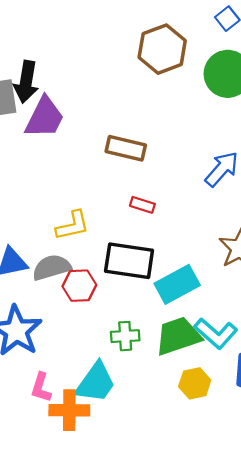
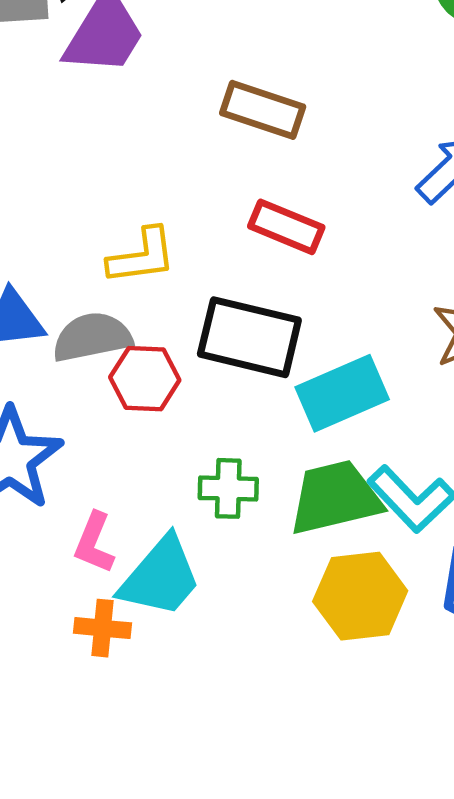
red rectangle: (142, 205) -> (286, 227), size x1.4
yellow hexagon: (195, 383) -> (360, 596), size x1.4
pink L-shape: (41, 387) -> (94, 543), moved
orange cross: (69, 410) -> (103, 628), size x0.7

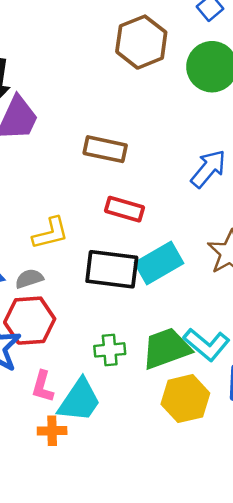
gray semicircle: (92, 337) -> (29, 279), size x0.7
red hexagon: (145, 379) -> (30, 321), moved, size x1.4
cyan rectangle: (342, 393) -> (159, 263), moved

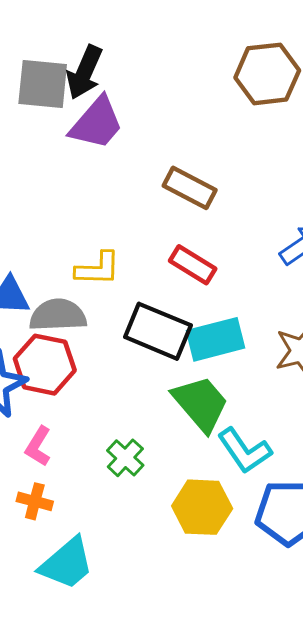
gray semicircle: (29, 279) -> (58, 315), size x1.6
green trapezoid: (166, 348) -> (201, 404), moved, turned 54
green cross: (110, 350) -> (125, 458), moved, turned 32
cyan trapezoid: (79, 400) -> (67, 564), moved

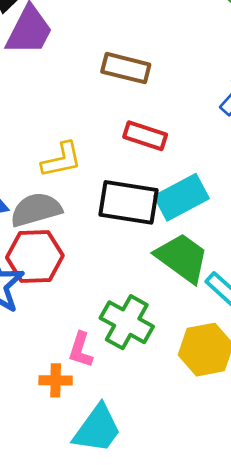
pink L-shape: (38, 446) -> (81, 350), moved
green cross: (125, 458) -> (127, 322), size x1.5

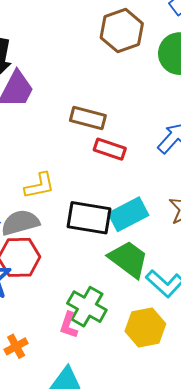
red rectangle: (145, 136) -> (110, 149), moved
pink L-shape: (81, 350) -> (69, 325), moved
orange cross: (56, 380) -> (16, 346), moved, turned -30

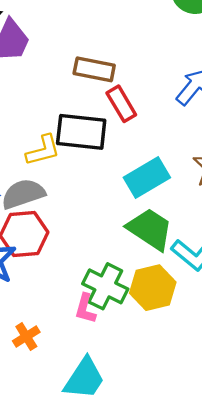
red rectangle: (110, 149) -> (121, 104), turned 44
black rectangle: (89, 218) -> (81, 132), moved
yellow hexagon: (145, 328) -> (153, 288), moved

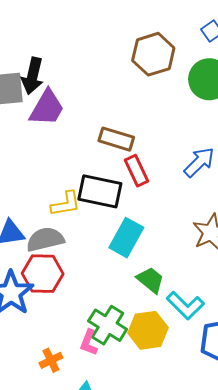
cyan rectangle: (147, 177) -> (126, 238), moved, turned -36
green trapezoid: (150, 229) -> (150, 280), size x0.7
orange cross: (26, 337) -> (51, 360), moved

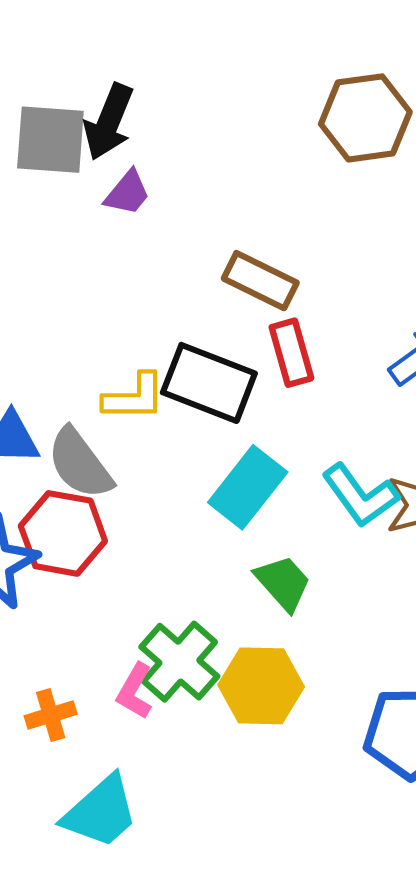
purple trapezoid: (47, 108) -> (128, 193), size x0.6
gray semicircle: (45, 239) -> (80, 464), turned -123
cyan L-shape: (185, 306) -> (360, 495), moved

